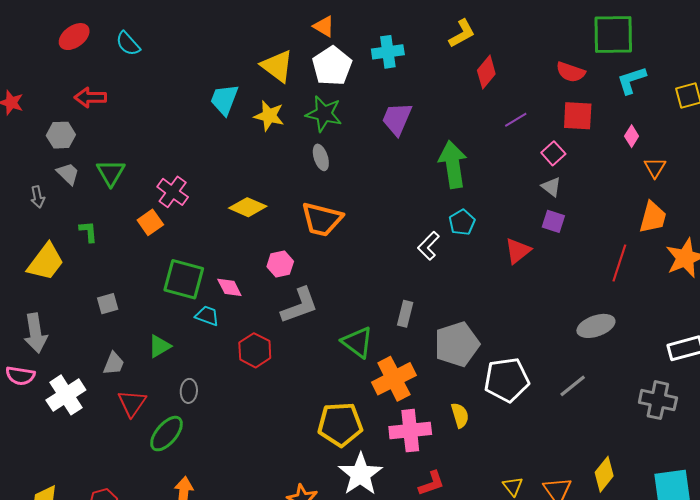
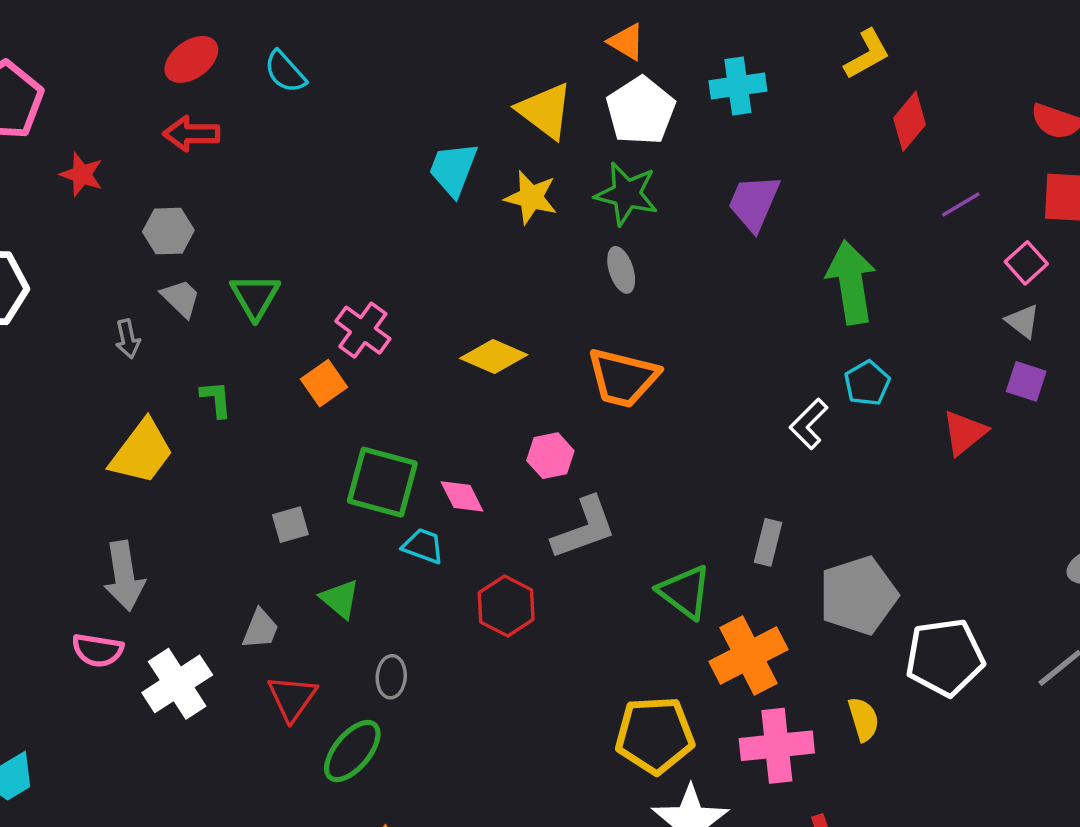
red arrow: (90, 97) -> (191, 134), moved
gray square: (108, 304) -> (290, 525), moved
green triangle: (159, 346) -> (340, 599), turned -50

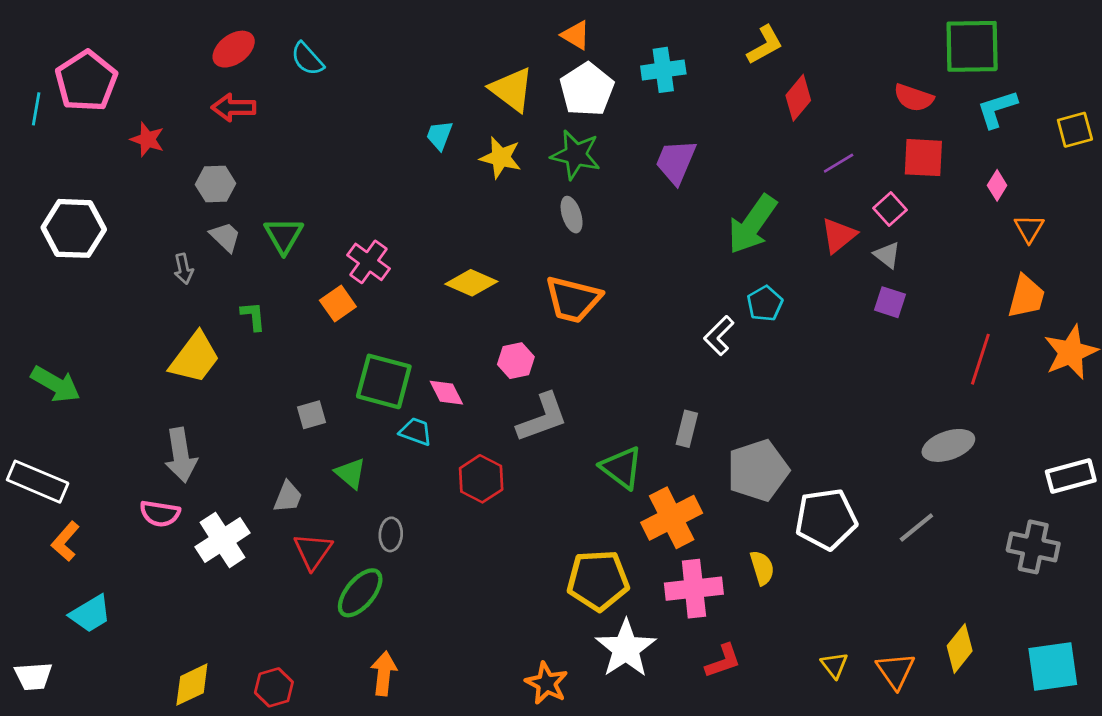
cyan trapezoid: (453, 169) -> (439, 135), size x0.7
green arrow: (851, 282) -> (752, 224), turned -136
red triangle: (964, 433) -> (839, 235), moved

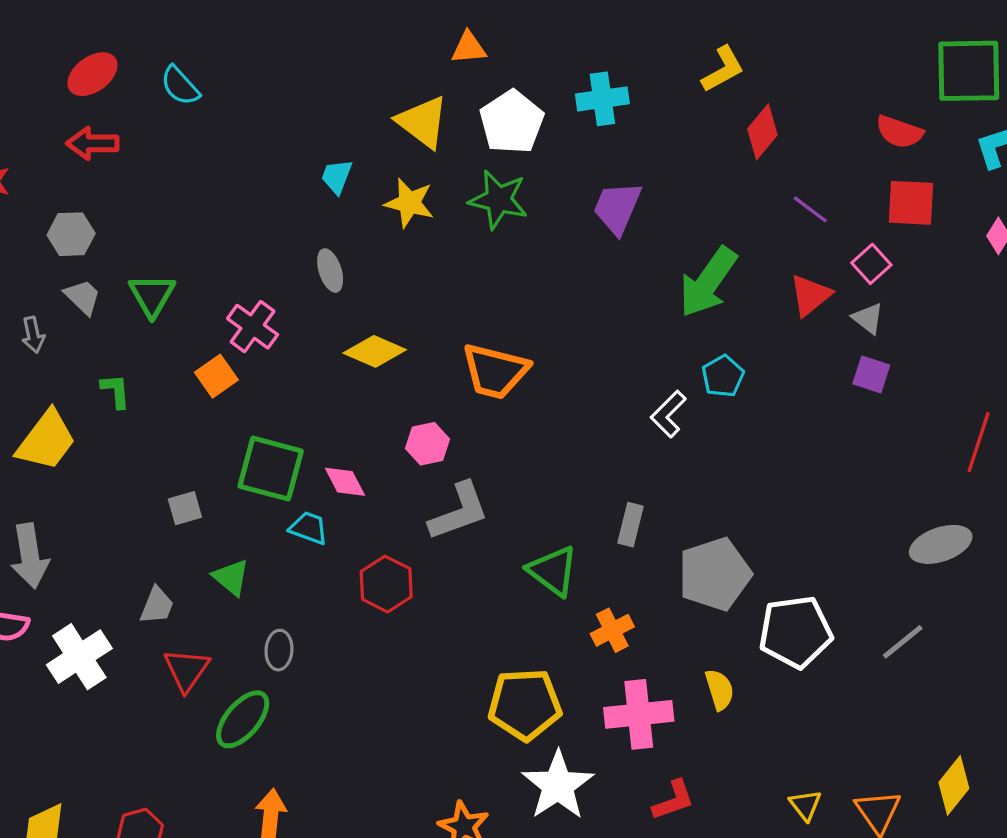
orange triangle: (576, 35) -> (469, 48), moved, turned -36
purple line: (839, 163) -> (810, 209), turned 68
gray ellipse: (572, 215) -> (330, 271), moved
orange cross: (672, 518) -> (612, 630), size x0.6

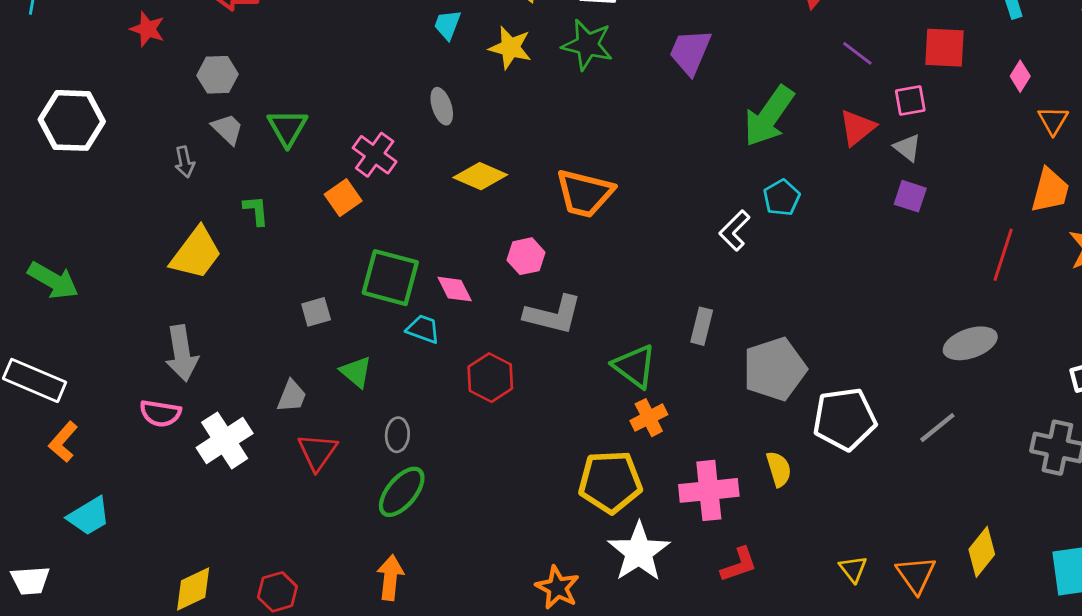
pink square: (871, 264) -> (910, 100), turned 32
gray L-shape: (459, 511) -> (553, 315), turned 34
orange cross: (612, 630) -> (649, 418), moved
green ellipse: (243, 719) -> (402, 492), moved

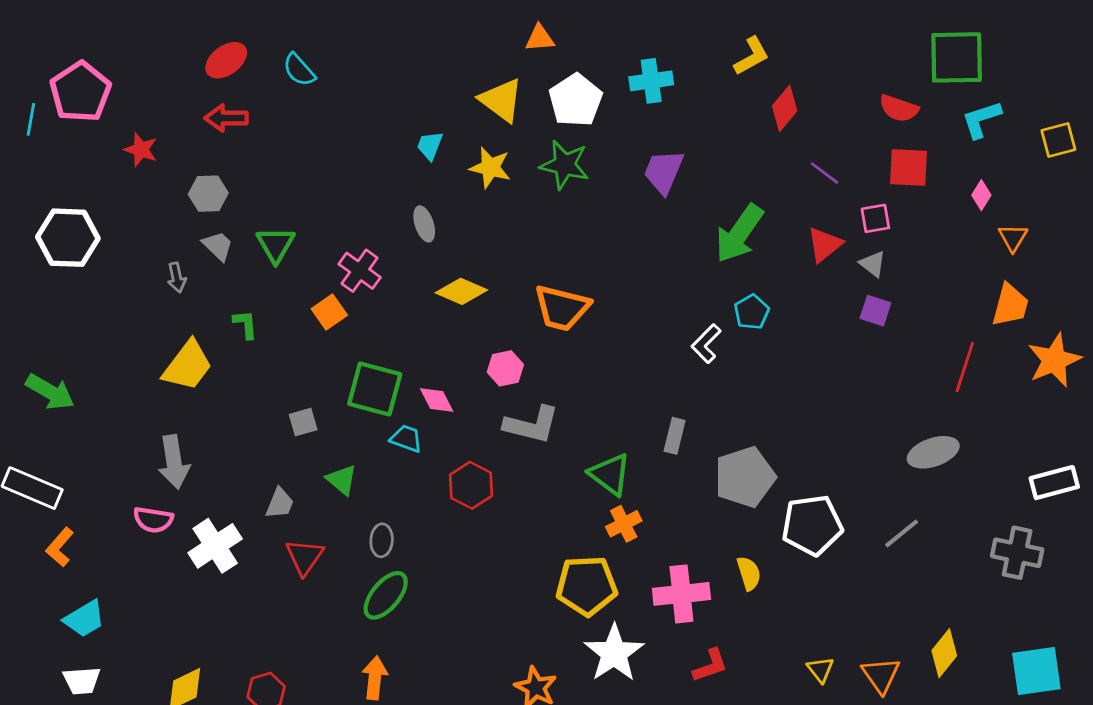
white trapezoid: (30, 580) -> (82, 681), moved

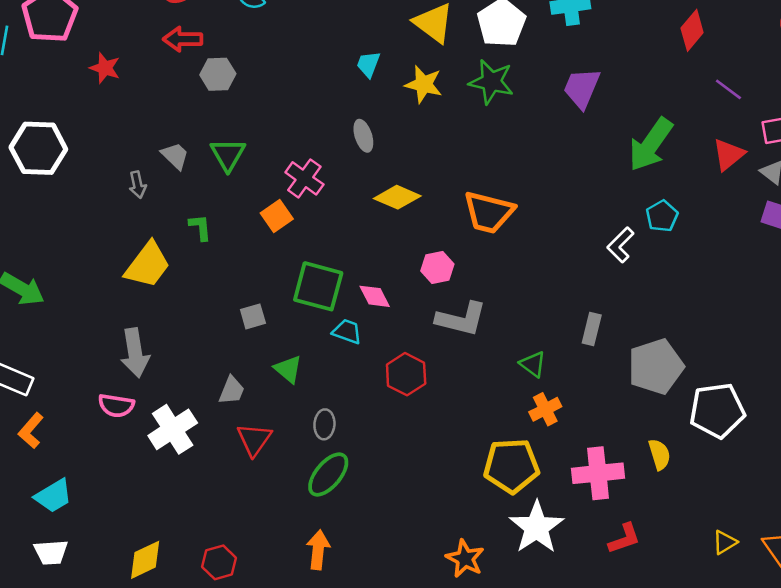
gray hexagon: (208, 194) -> (218, 74), moved
green triangle: (610, 474) -> (533, 364), size x0.7
yellow triangle: (820, 670) -> (725, 542), turned 36

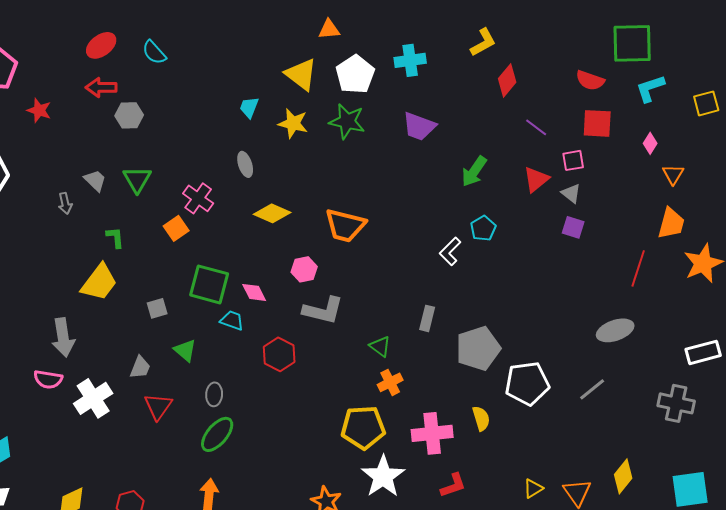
purple trapezoid: (582, 88) -> (419, 126), turned -93
green arrow: (651, 145) -> (474, 171), size x0.7
yellow trapezoid: (148, 265) -> (99, 282), moved

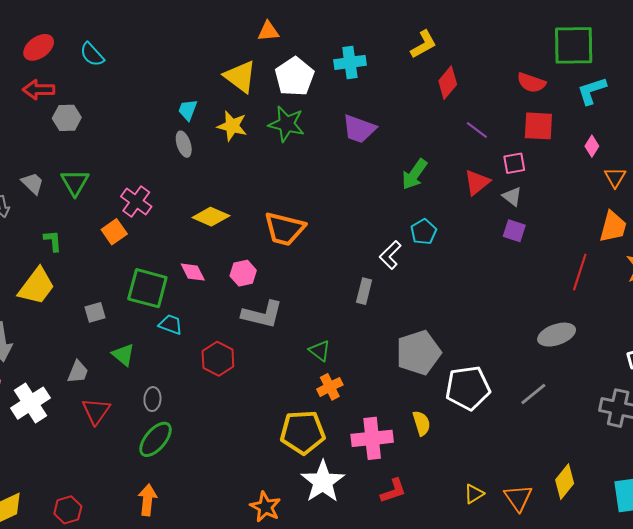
gray ellipse: (245, 164) -> (184, 144), moved
pink diamond: (254, 292) -> (193, 272), moved
gray rectangle: (427, 318) -> (364, 291), moved

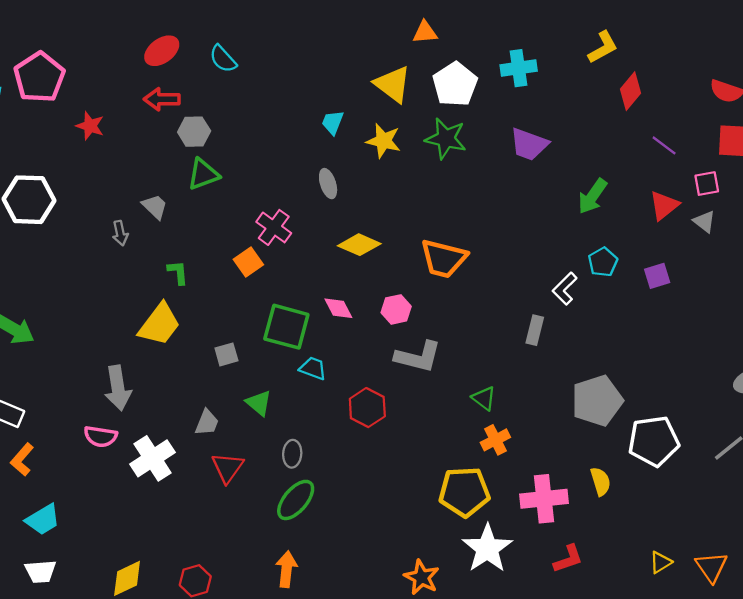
gray ellipse: (184, 144) -> (328, 184), moved
green triangle: (75, 182) -> (203, 174), moved, turned 40
purple square: (514, 231) -> (657, 276), moved, turned -35

